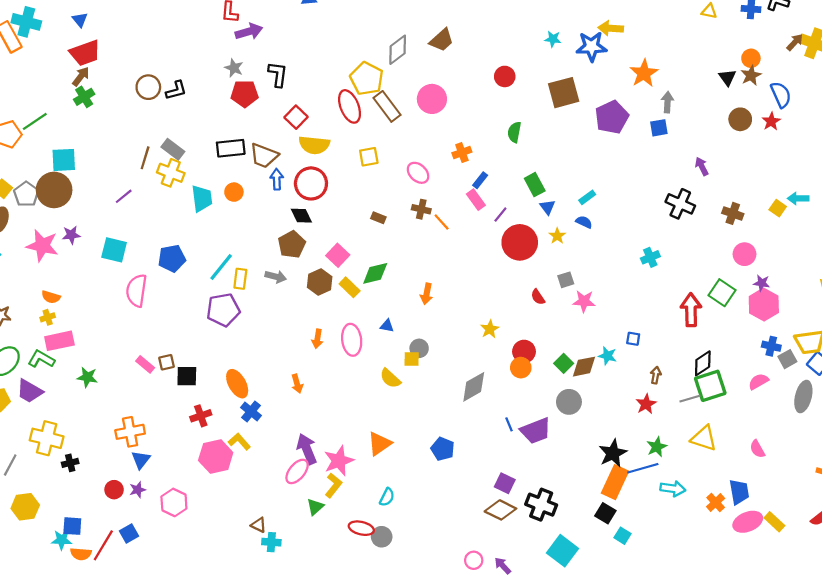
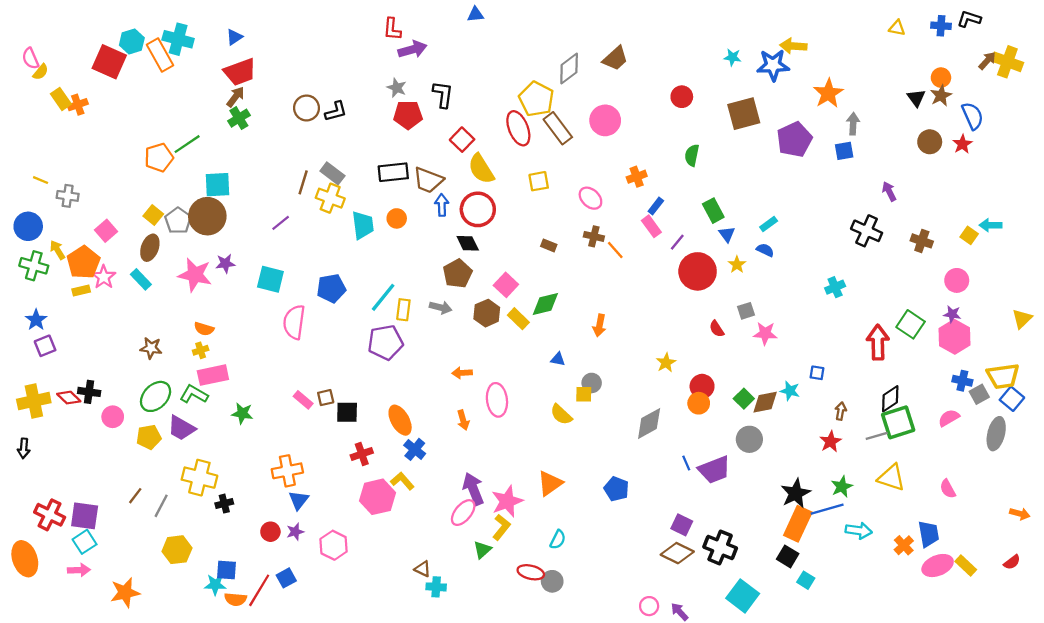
blue triangle: (80, 20) -> (234, 37), turned 35
yellow semicircle: (314, 145) -> (481, 169), turned 52
pink circle: (745, 254) -> (957, 280), moved
orange arrow: (317, 339) -> (462, 373), moved, turned 78
pink ellipse: (352, 340) -> (497, 400), moved

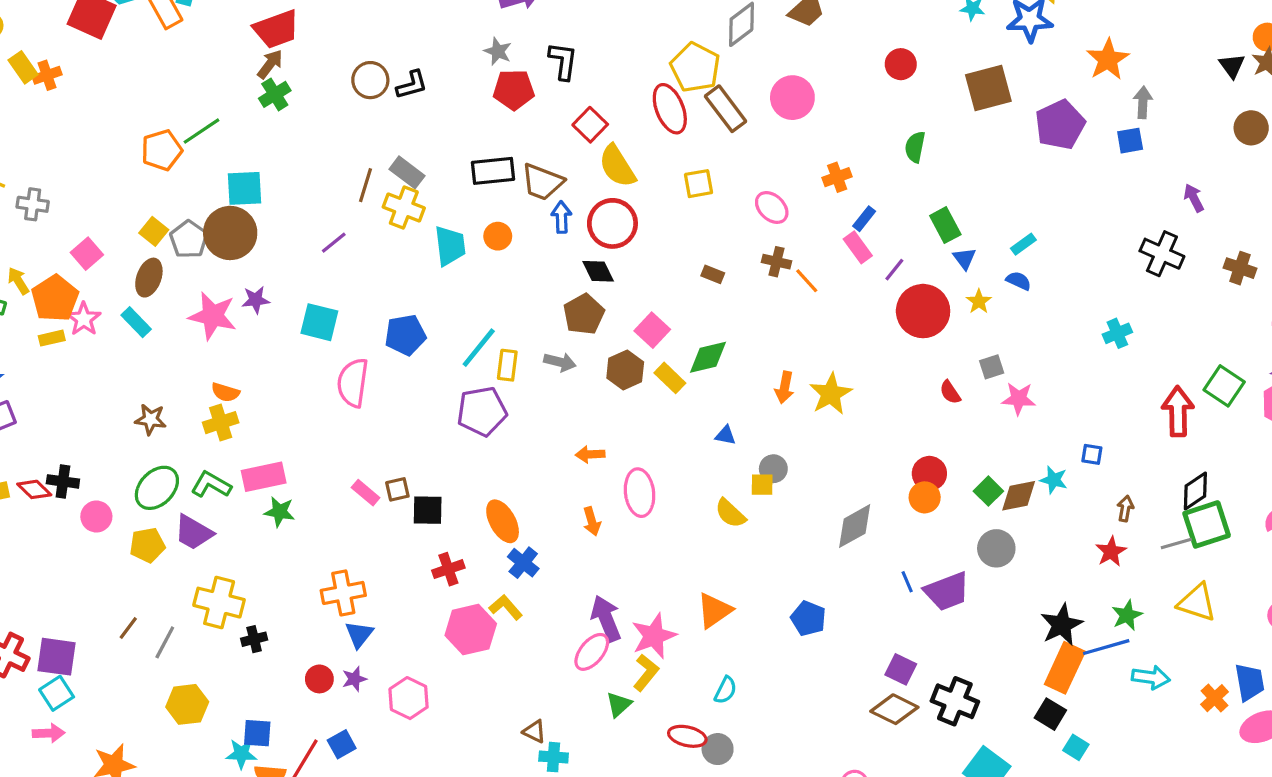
yellow cross: (201, 350) -> (221, 423), size x1.5
yellow star: (666, 363) -> (831, 394), moved, size x1.5
pink rectangle: (213, 375) -> (264, 477), moved

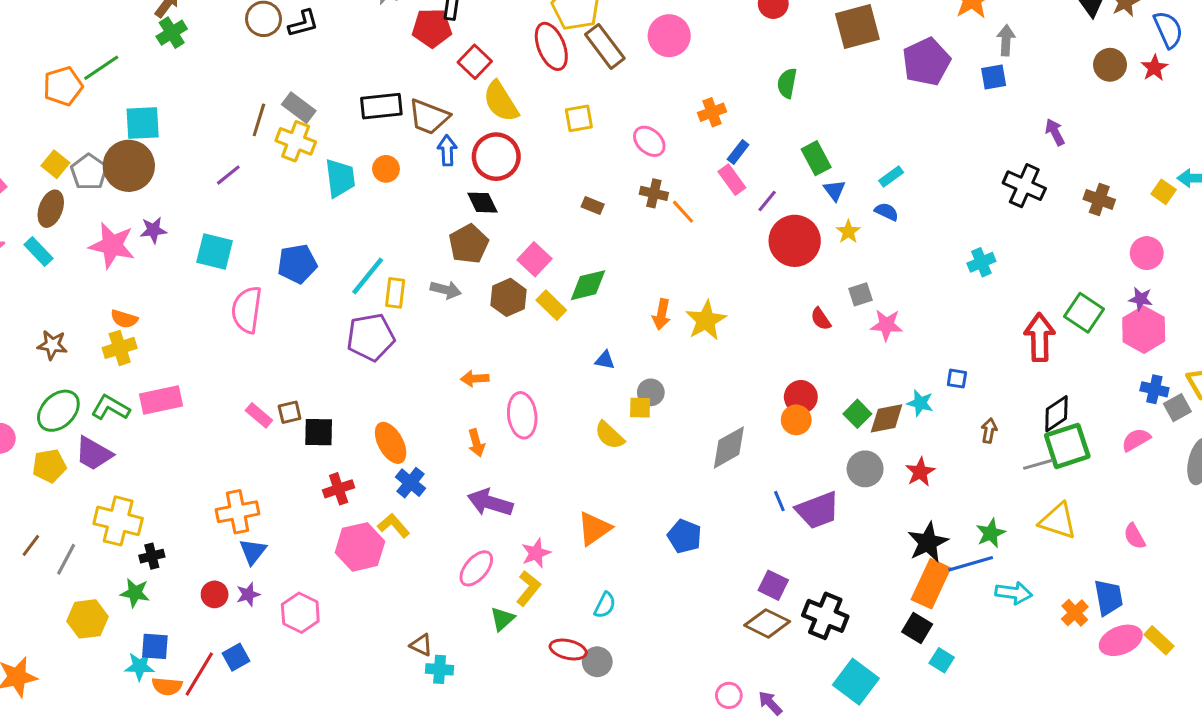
red pentagon: (514, 90) -> (432, 28), moved
green star: (280, 512) -> (135, 593), moved
red star: (1111, 552) -> (920, 472), moved
purple arrow: (606, 618) -> (490, 503), moved, turned -51
pink star: (654, 636) -> (536, 553), size x0.7

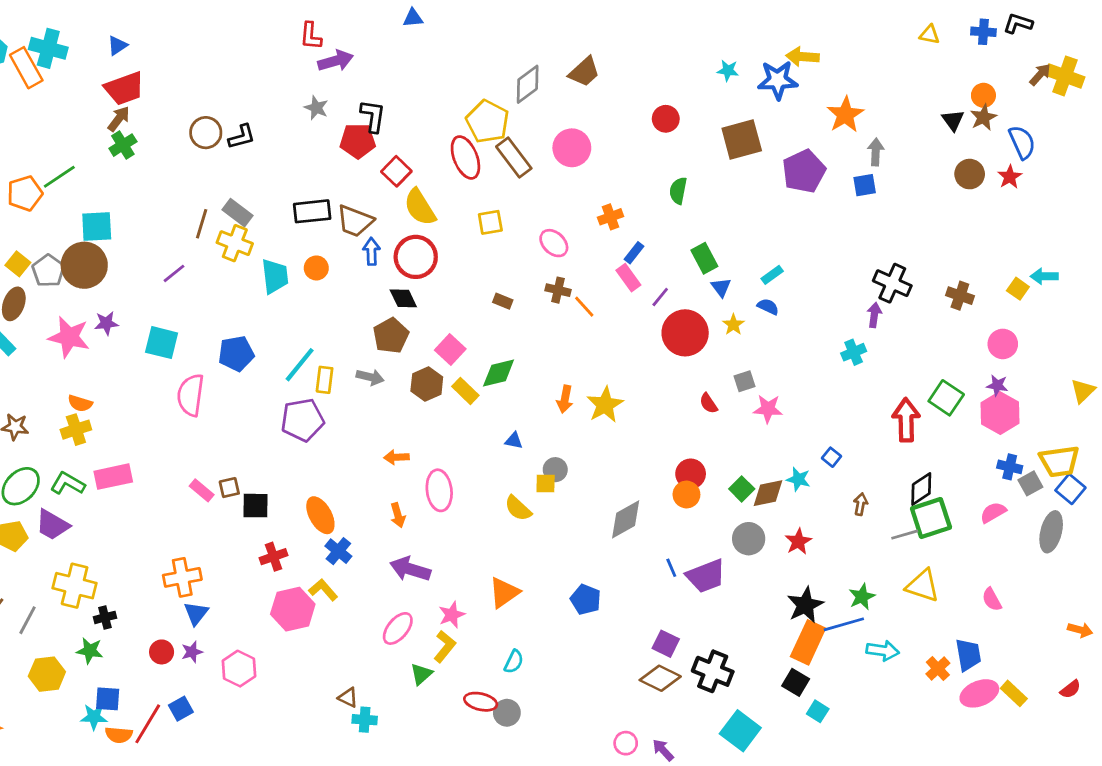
purple arrow: (1055, 132) -> (874, 315), moved, turned 35
blue square: (957, 379) -> (832, 457), turned 30

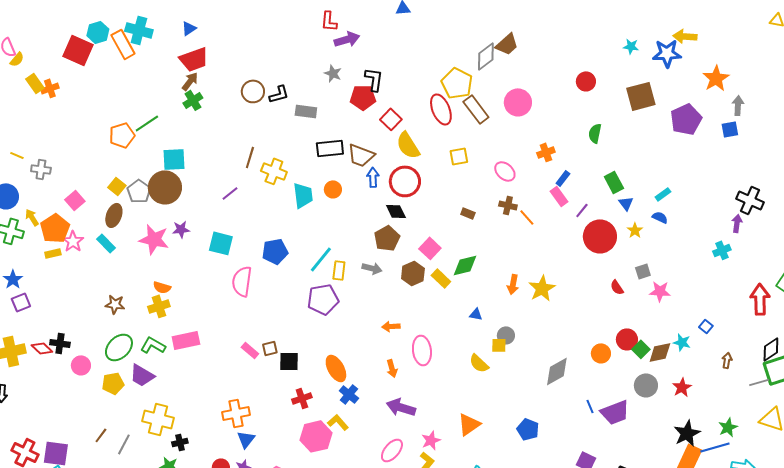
brown trapezoid: (584, 72) -> (507, 44), moved
gray rectangle: (238, 213) -> (306, 111), moved, turned -30
red circle: (691, 474) -> (627, 339), moved

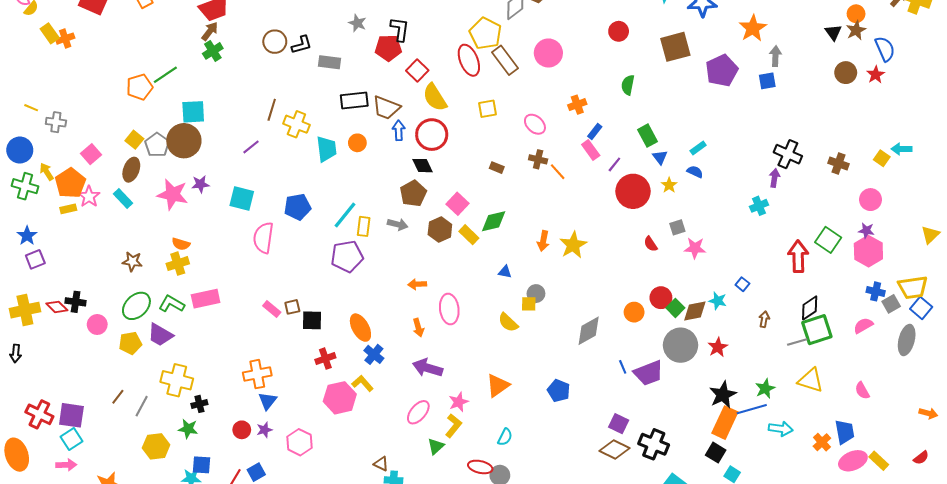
gray circle: (646, 385) -> (681, 345), size x1.4

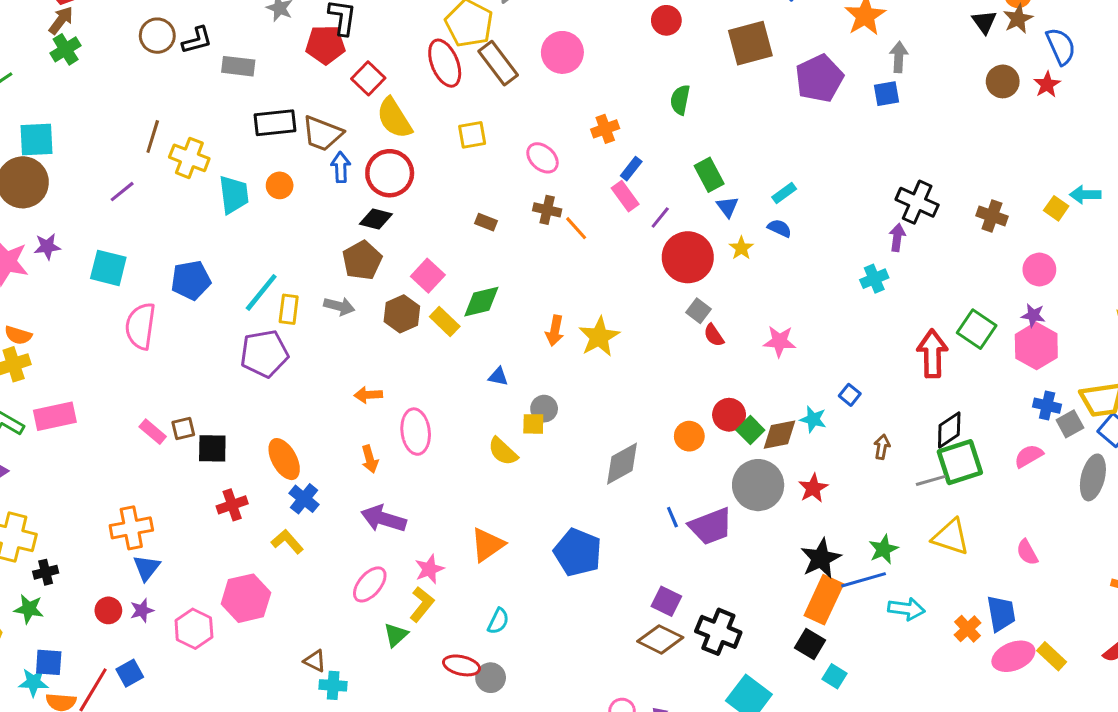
black diamond: (422, 166) -> (376, 219), turned -50
gray square: (677, 227) -> (698, 311), moved, turned -35
blue pentagon: (559, 391) -> (578, 552), size x1.4
pink hexagon: (340, 398) -> (246, 598), moved

